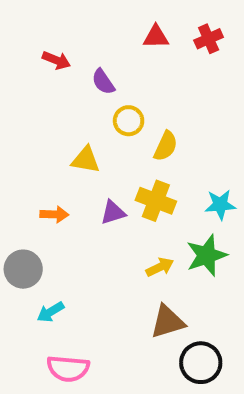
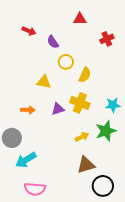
red cross: (209, 39) -> (107, 39), moved
cyan arrow: (50, 312) -> (26, 160), size x1.5

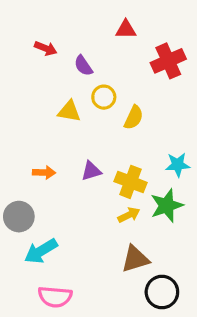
red cross: (107, 39) -> (168, 61), size x1.5
yellow triangle: (44, 82) -> (69, 111), moved
yellow cross: (80, 103) -> (130, 182), moved

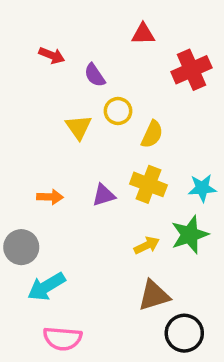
yellow triangle: (69, 111) -> (79, 127), turned 45
yellow cross: (130, 182) -> (148, 184), moved

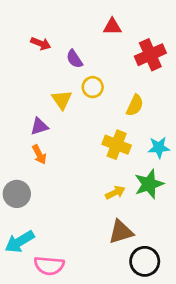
yellow semicircle: (152, 134) -> (135, 105), moved
purple triangle: (104, 195) -> (39, 126), moved
orange arrow: (50, 197) -> (39, 155), turned 60
cyan arrow: (46, 287) -> (20, 242), moved

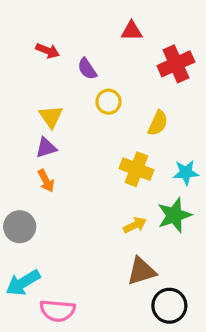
yellow triangle: (62, 100) -> (51, 117), moved

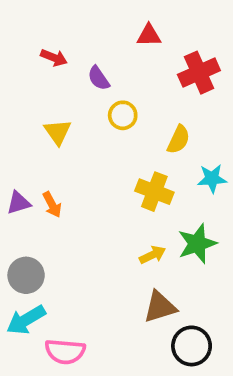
purple triangle: (46, 148) -> (19, 203), moved
cyan star: (186, 172) -> (212, 179), moved
gray circle: (20, 227) -> (26, 275), moved

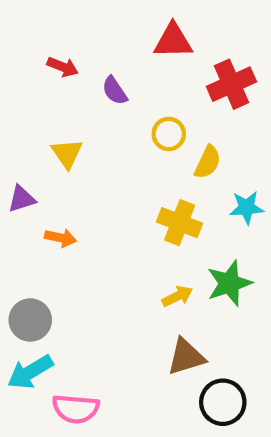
red triangle: (149, 35) -> (173, 41), size x1.4
yellow circle: (123, 115) -> (169, 134), moved
purple triangle: (19, 203) -> (22, 199), moved
orange arrow: (52, 205) -> (61, 238), turned -50

